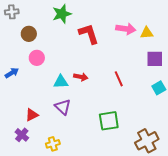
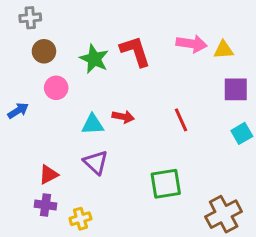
gray cross: (12, 12) -> (30, 18), moved
green star: (62, 14) -> (94, 59), moved, turned -30
purple cross: (22, 135) -> (45, 205), moved, turned -32

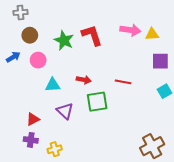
blue arrow: (18, 111) -> (13, 57), moved
red line: (181, 120) -> (123, 82), turned -56
cyan triangle: (93, 124) -> (53, 85), moved
green square: (166, 184) -> (97, 102), moved

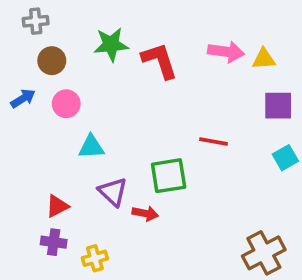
green star: (64, 40) -> (111, 44), moved, turned -30
red arrow: (84, 80) -> (145, 213), moved

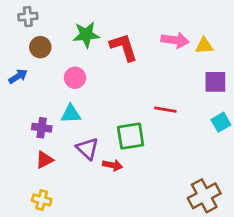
pink circle: (66, 104) -> (75, 78), moved
purple cross: (54, 242) -> (42, 128), moved
yellow cross: (95, 258) -> (42, 200), moved, turned 30

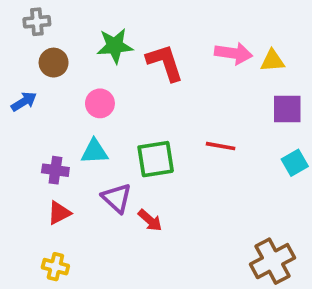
green square: (131, 136) -> (156, 159), moved
red arrow: (113, 165) -> (150, 220), turned 30

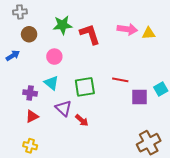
purple square: (287, 109) -> (140, 97), moved
cyan triangle: (94, 152) -> (51, 83), turned 42

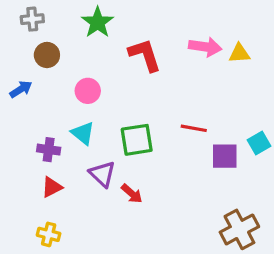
green star: (62, 25) -> (98, 22), moved, turned -30

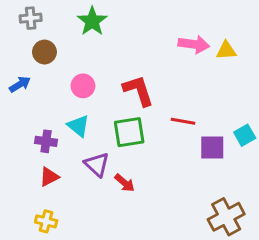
red L-shape: (145, 55) -> (138, 90), moved

